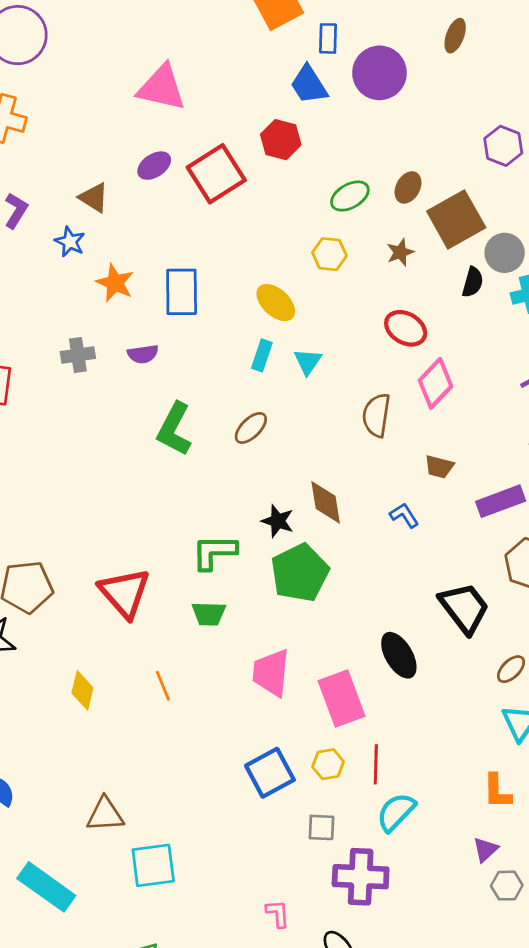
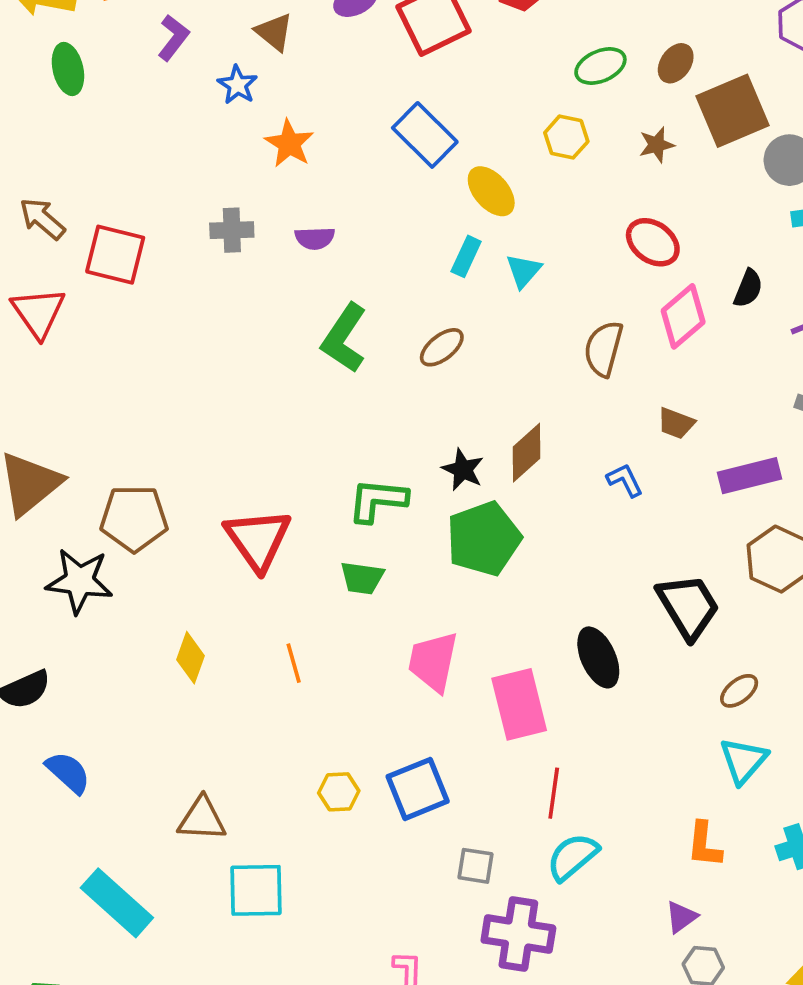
black semicircle: (473, 282) -> (748, 288), moved
blue rectangle: (182, 292) -> (425, 135), moved, turned -51
brown diamond: (326, 502) -> (526, 453), turned 51
yellow hexagon: (328, 764) -> (339, 792), moved

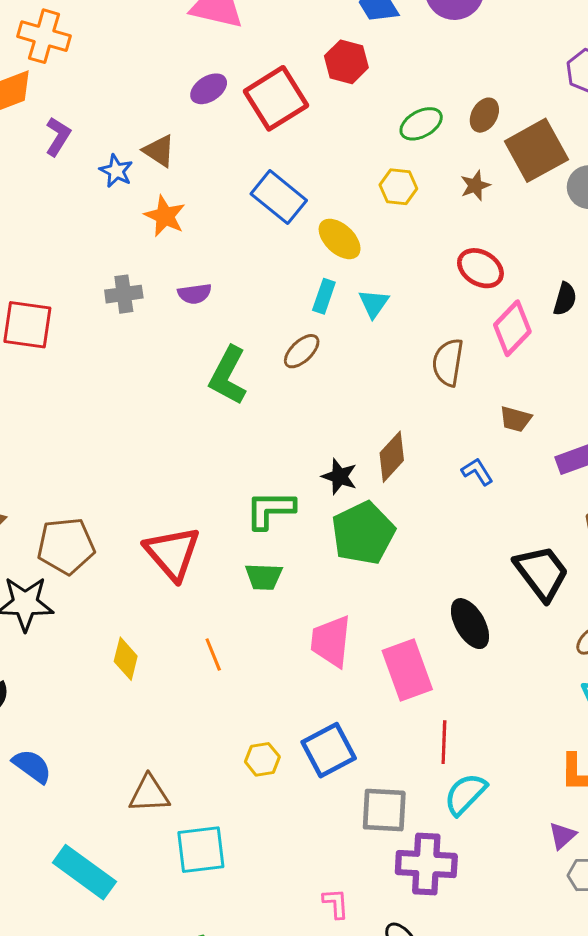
brown triangle: (274, 32) -> (159, 151), moved
brown ellipse: (442, 347) -> (302, 351), moved
gray square: (476, 866) -> (384, 810), size x1.5

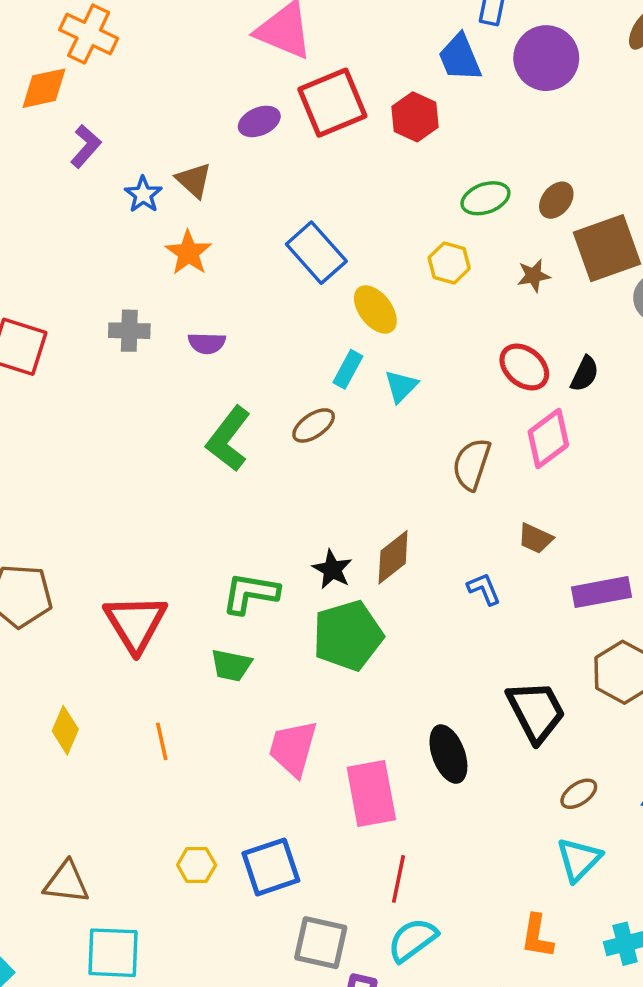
red square: (276, 98) -> (332, 103), moved
black semicircle: (565, 299) -> (585, 374), moved

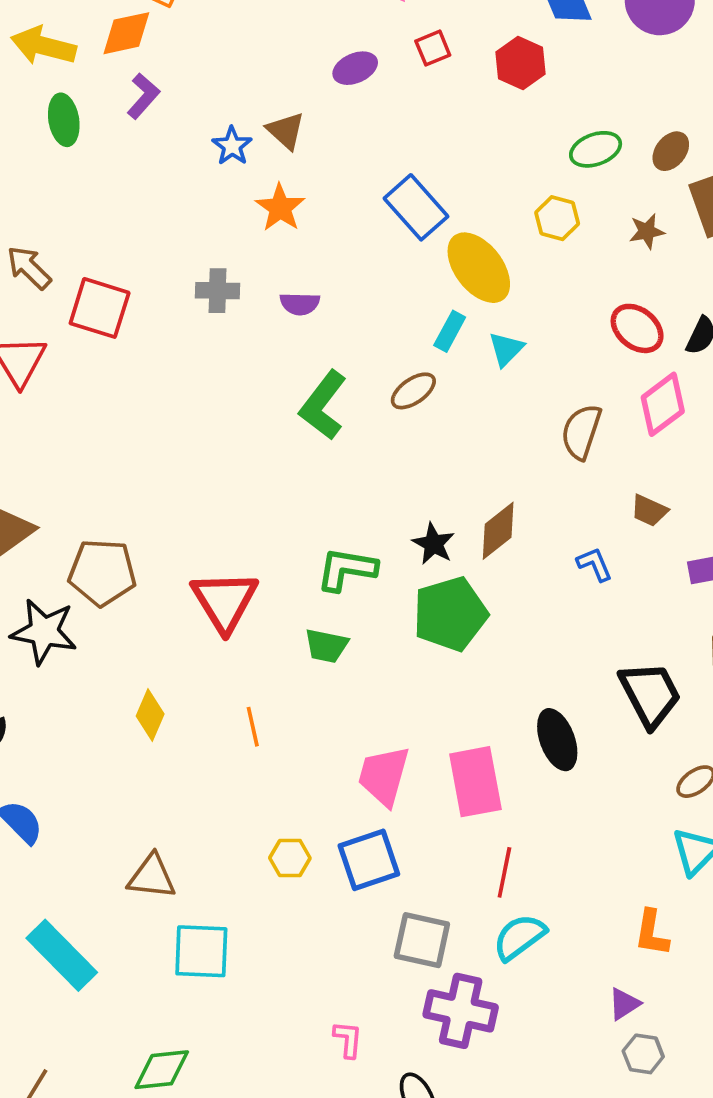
red square: (332, 103) -> (433, 48), size x0.5
purple L-shape: (86, 146) -> (143, 96), moved
yellow ellipse: (375, 309) -> (479, 268), size x1.4
pink trapezoid: (293, 748) -> (384, 776), moved

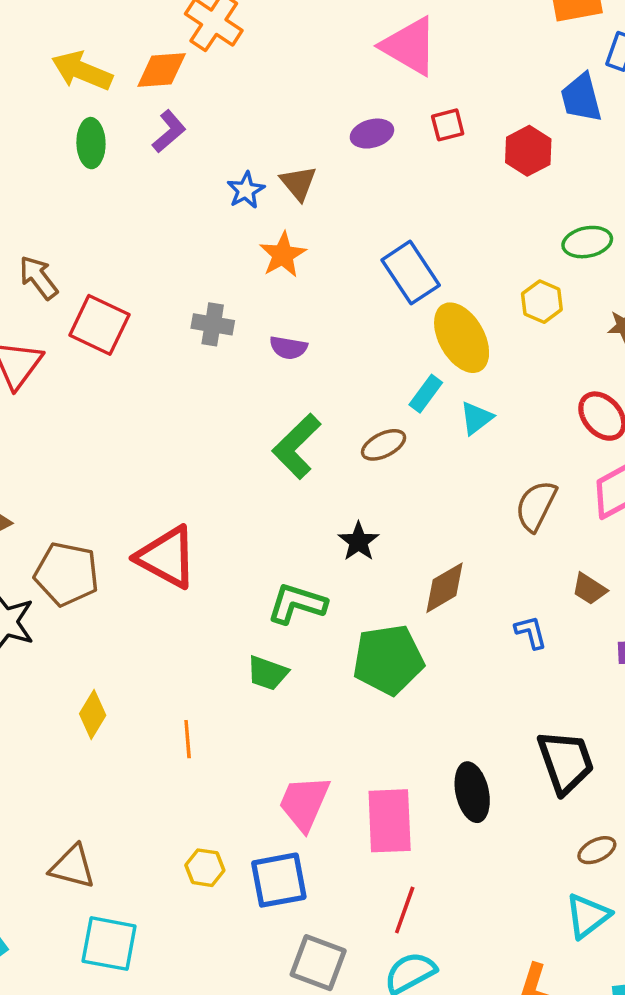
black star: (433, 544) -> (359, 542), moved
red triangle: (225, 601) -> (167, 557), moved, turned -38

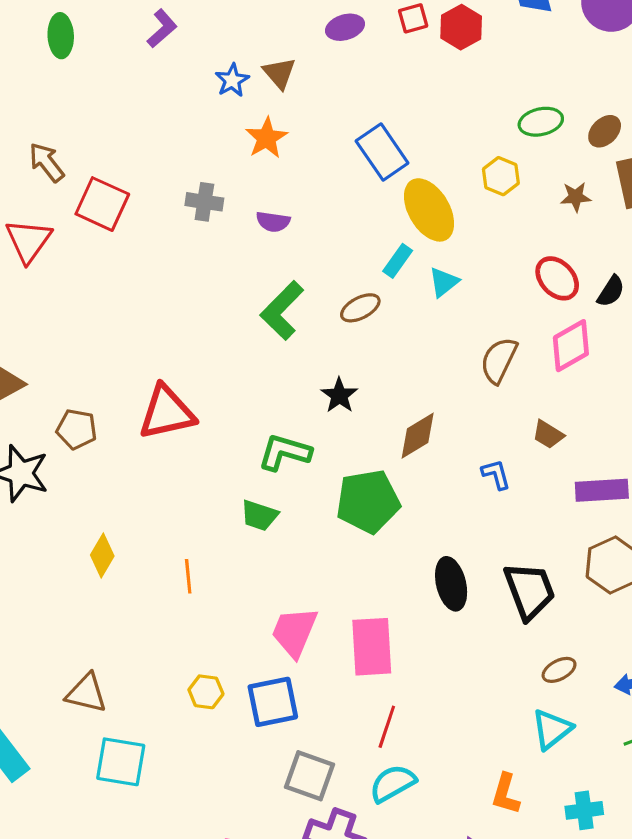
green ellipse: (91, 143) -> (61, 36), moved
red hexagon: (528, 151) -> (461, 27), moved
red triangle: (167, 557) -> (167, 412), turned -40
brown pentagon: (67, 574) -> (77, 429), size x0.7
black ellipse: (472, 792) -> (451, 584), moved

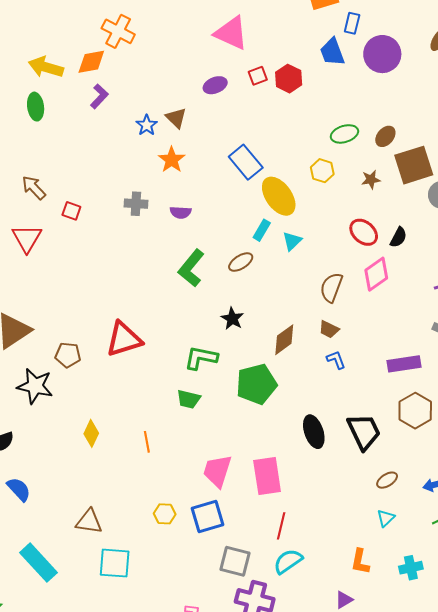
red square: (102, 204) -> (71, 211), size x0.6
brown trapezoid: (548, 434) -> (329, 329), moved
cyan triangle: (552, 729) -> (386, 518), size x0.7

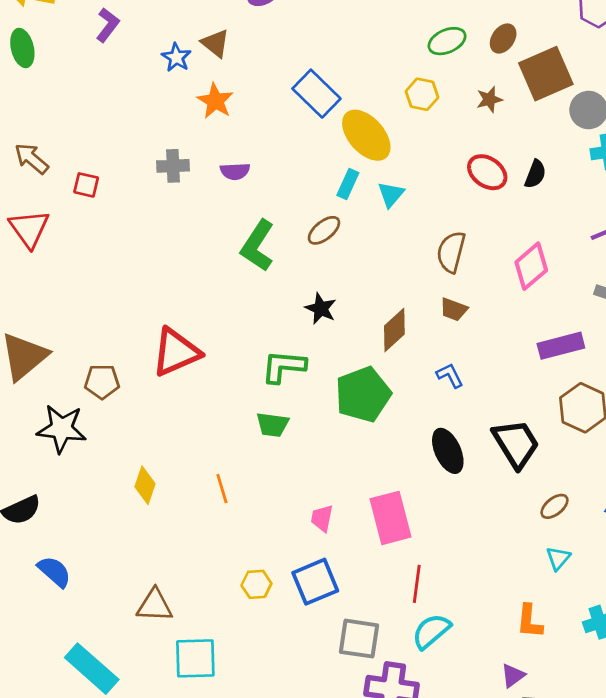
pink diamond: (376, 274) -> (531, 266), moved
blue L-shape: (336, 360) -> (450, 375), moved
pink trapezoid: (217, 471) -> (322, 518), size x0.6

